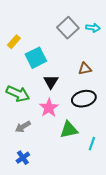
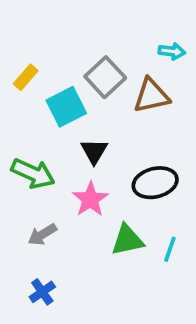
gray square: (68, 28) -> (105, 77), moved
brown triangle: (85, 69) -> (151, 96), moved, size x1.5
cyan line: (92, 144) -> (170, 249), moved

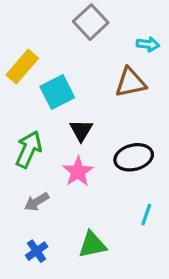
yellow rectangle: (26, 77) -> (22, 67), size x1.5
gray square: (105, 77) -> (91, 22), moved
green arrow: (33, 173) -> (29, 149), turned -90
green triangle: (127, 240) -> (92, 245), moved

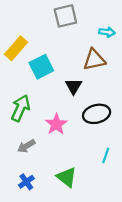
gray square: (91, 22) -> (65, 16), turned 30
black triangle: (81, 130) -> (74, 86), moved
green triangle: (92, 245) -> (67, 177), turned 50

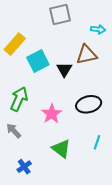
black triangle: (74, 86) -> (64, 69), moved
gray arrow: (26, 146) -> (14, 131), moved, turned 77
green triangle: (67, 177) -> (61, 149), moved

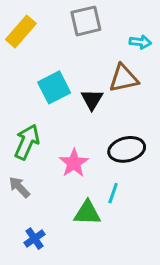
yellow rectangle: (15, 44) -> (21, 31), moved
cyan line: (97, 142) -> (113, 193), moved
green triangle: (61, 149) -> (87, 213), turned -36

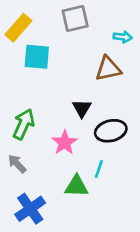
cyan square: (54, 87) -> (37, 57), moved, turned 32
black triangle: (92, 100) -> (82, 108), moved
blue cross: (34, 239) -> (30, 209), size x1.6

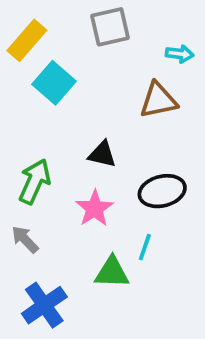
cyan square: (37, 57) -> (54, 83), turned 36
black triangle: (82, 108) -> (102, 154), moved, turned -48

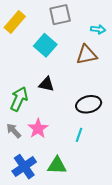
cyan square: (54, 83) -> (45, 45), moved
black triangle: (102, 154) -> (46, 84), moved
pink star: (95, 208) -> (38, 129), moved
green triangle: (112, 272) -> (57, 165), moved

